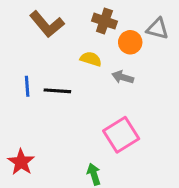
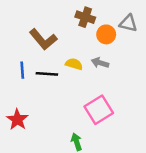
brown L-shape: (47, 24) -> (43, 39), moved
yellow semicircle: (91, 59) -> (74, 64), moved
red star: (21, 162) -> (17, 120), moved

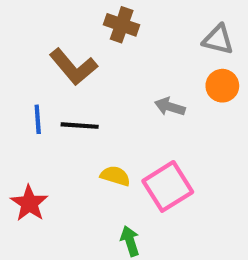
brown cross: (85, 17) -> (122, 25), moved
orange circle: (106, 34) -> (222, 86), moved
yellow semicircle: (74, 64) -> (115, 176), moved

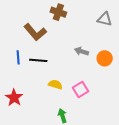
orange circle: (222, 86) -> (105, 58), moved
pink square: (168, 186) -> (80, 90), size x0.7

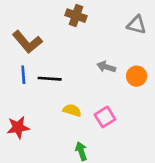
brown L-shape: (35, 32) -> (27, 42), moved
red star: (14, 98) -> (18, 127), turned 30

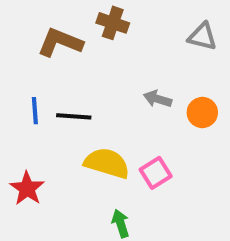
brown L-shape: (27, 42) -> (60, 42), moved, turned 152
yellow semicircle: (72, 110) -> (107, 163), size x1.6
red star: (18, 127) -> (27, 188), turned -30

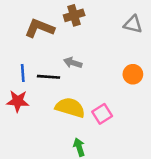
brown cross: (113, 23) -> (74, 15), turned -36
gray arrow: (158, 99) -> (73, 63), moved
red star: (27, 188) -> (18, 101), moved, turned -30

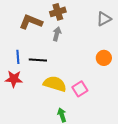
gray triangle: (133, 24) -> (104, 19), turned -42
gray arrow: (73, 63) -> (57, 34), moved, turned 88

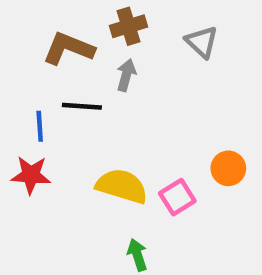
gray triangle: (104, 19) -> (202, 42), moved, turned -49
orange circle: (104, 58) -> (228, 168), moved
black line: (38, 60) -> (82, 106), moved

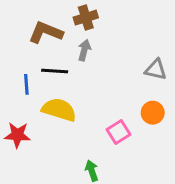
gray triangle: (202, 42) -> (156, 70), moved, turned -30
red star: (31, 175) -> (17, 135), moved
yellow semicircle: (122, 186) -> (59, 110), moved

